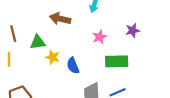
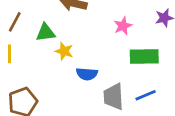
brown line: (13, 34) -> (15, 22), turned 42
blue semicircle: (73, 66) -> (87, 74), moved, turned -63

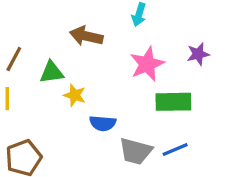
pink star: (123, 26) -> (147, 64), size x1.5
gray trapezoid: (114, 97) -> (136, 151), turned -72

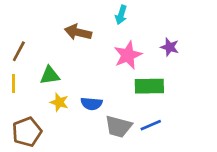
purple star: (198, 54) -> (170, 47), turned 30
green triangle: (52, 72) -> (50, 75), moved
yellow star: (75, 95) -> (59, 102), moved

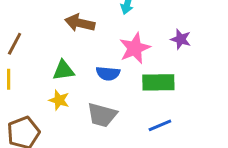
green triangle: (50, 75) -> (63, 70), moved
blue semicircle: (92, 104) -> (108, 73), moved
gray trapezoid: (118, 127) -> (102, 115), moved

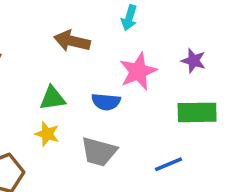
green rectangle: (158, 82) -> (197, 112), moved

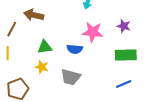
brown arrow: (72, 41) -> (34, 15), moved
pink star: (138, 71) -> (93, 32), turned 30
blue line: (168, 164) -> (124, 84), moved

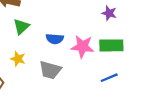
pink star: (93, 32) -> (82, 47), moved
green triangle: (45, 47) -> (21, 27), moved, turned -35

